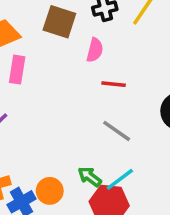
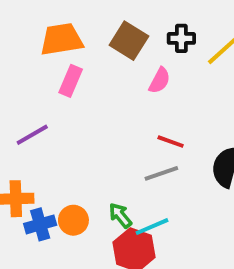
red line: (114, 84) -> (171, 142), moved
gray line: (117, 131) -> (161, 173), turned -68

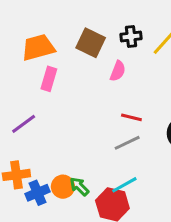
green arrow: (120, 215) -> (79, 187), moved

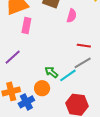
cyan line: (124, 185) -> (68, 75), moved
orange circle: (63, 187) -> (42, 88), moved
green arrow: (79, 187) -> (51, 72), moved

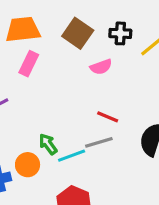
pink semicircle: (72, 16) -> (101, 67), turned 40

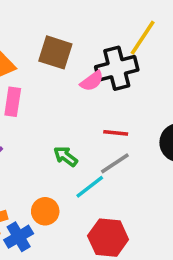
black cross: (120, 33) -> (117, 68), moved, size x1.6
green arrow: (48, 144) -> (66, 156), moved

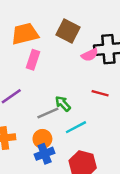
gray line: (115, 163) -> (48, 113), moved
blue cross: (19, 237) -> (45, 154), moved

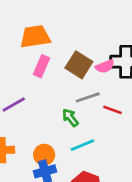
brown square: (68, 31) -> (79, 65), moved
gray line: (48, 113) -> (88, 97), moved

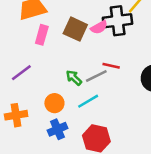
gray line: (88, 97) -> (96, 76), moved
orange circle: (44, 155) -> (54, 103), moved

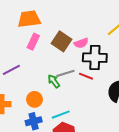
black cross: (118, 21) -> (95, 58), moved
gray line: (96, 76) -> (65, 73), moved
cyan line: (88, 101) -> (61, 115), moved

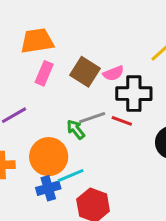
orange circle: (35, 99) -> (49, 157), size x1.6
cyan line: (61, 115) -> (71, 176), moved

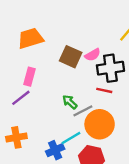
pink rectangle: (44, 73) -> (29, 77), moved
gray line: (92, 118) -> (83, 111), moved
orange circle: (49, 157) -> (100, 124), moved

